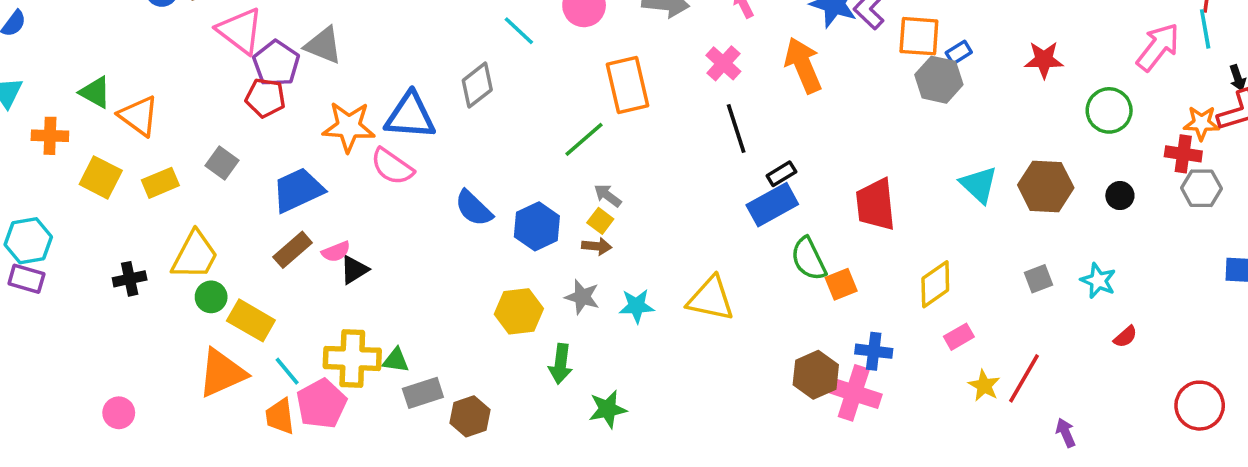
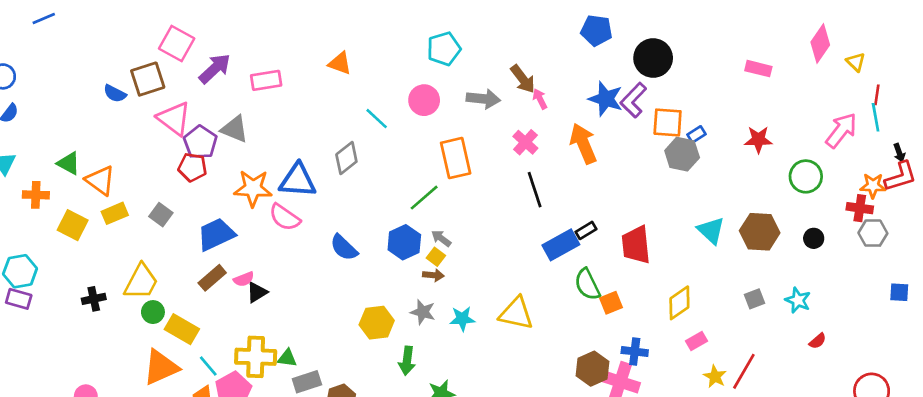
black rectangle: (781, 174) -> (586, 230), moved
yellow rectangle: (160, 183) -> (115, 213), moved
blue hexagon: (537, 226) -> (404, 242), moved

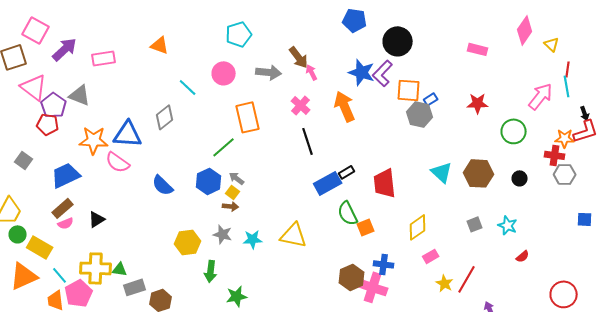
pink semicircle: (244, 279) -> (66, 223), moved

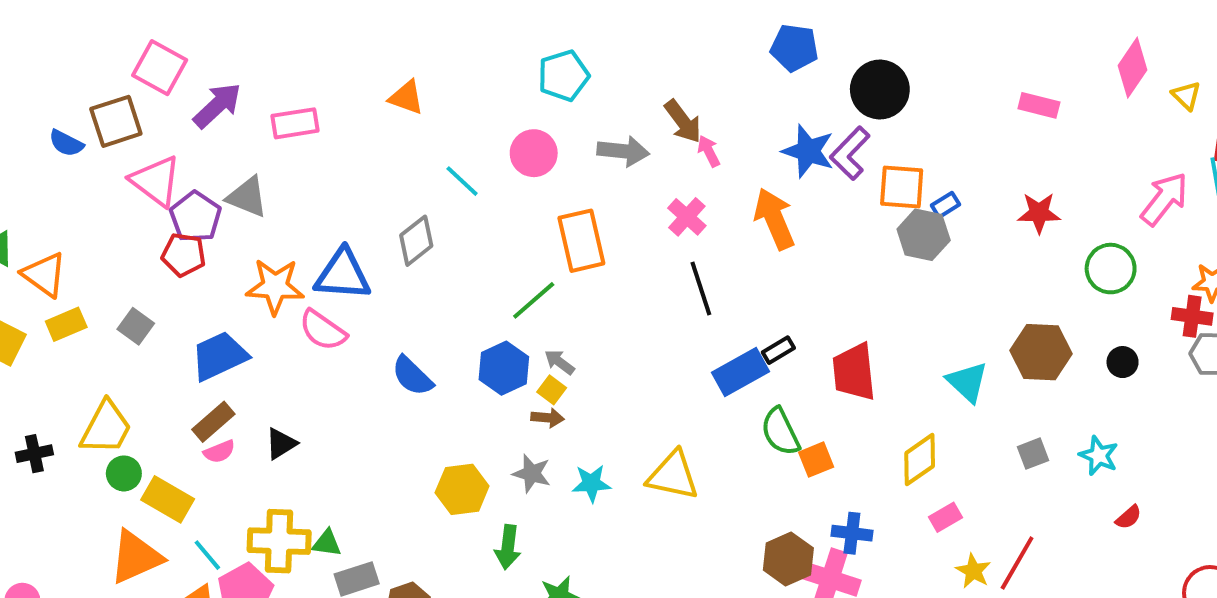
cyan triangle: (442, 172) -> (967, 382), moved

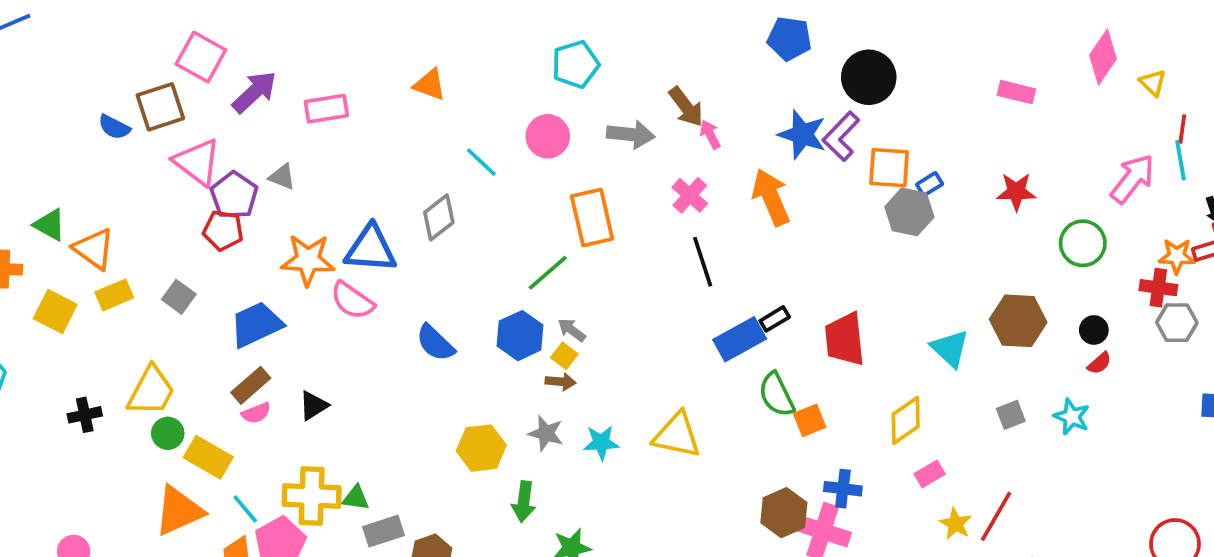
gray triangle: (247, 197) -> (282, 177), size x0.7
red semicircle: (1129, 517) -> (1099, 363), moved

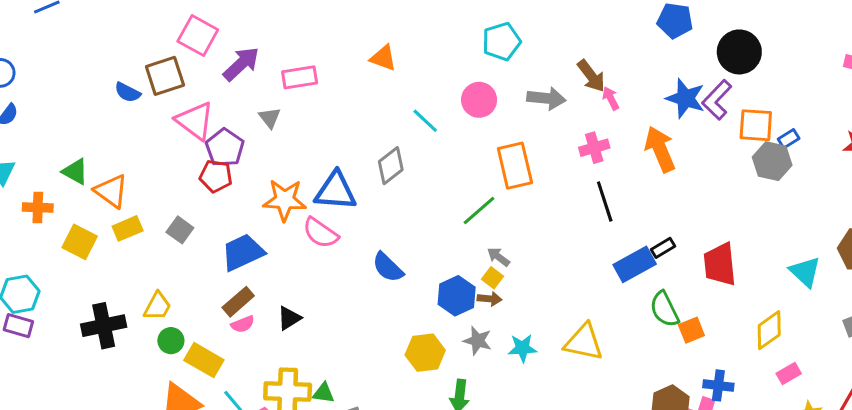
gray triangle: (282, 177) -> (270, 118), moved, turned 30
pink cross: (690, 195) -> (594, 148), turned 32
blue hexagon: (520, 336) -> (457, 296), moved
yellow trapezoid: (151, 391) -> (157, 306), size x0.7
black cross: (85, 415) -> (104, 326), size x1.6

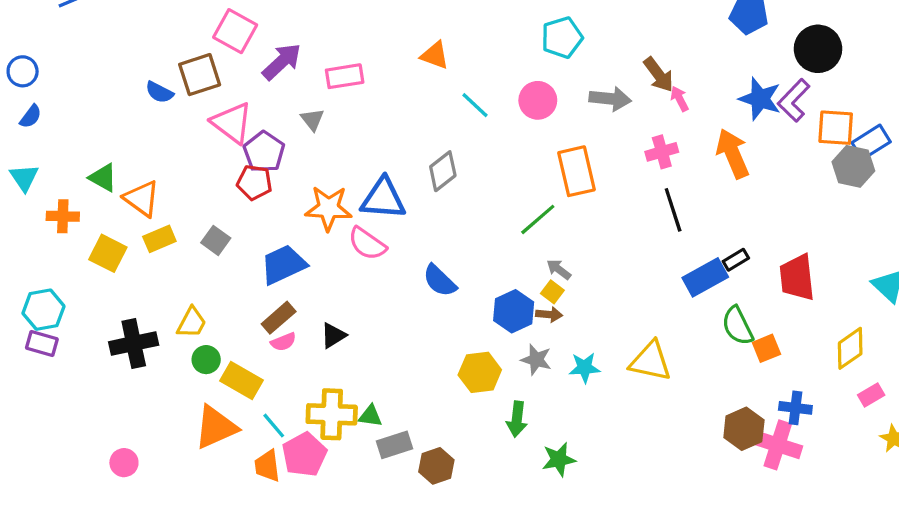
cyan line: (425, 121) -> (475, 105), moved
blue rectangle: (789, 139) -> (871, 142), size x1.6

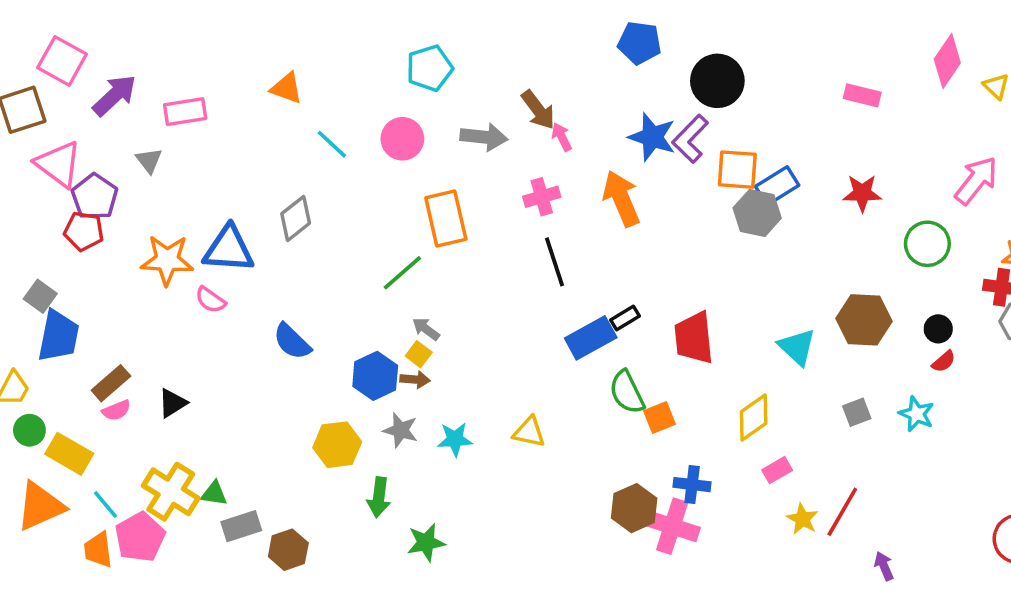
pink semicircle: (367, 244) -> (210, 300), size x0.7
blue trapezoid: (283, 265) -> (58, 336), moved, turned 126
yellow triangle: (651, 361) -> (529, 432), size x0.7
yellow cross: (332, 414) -> (171, 492), turned 30

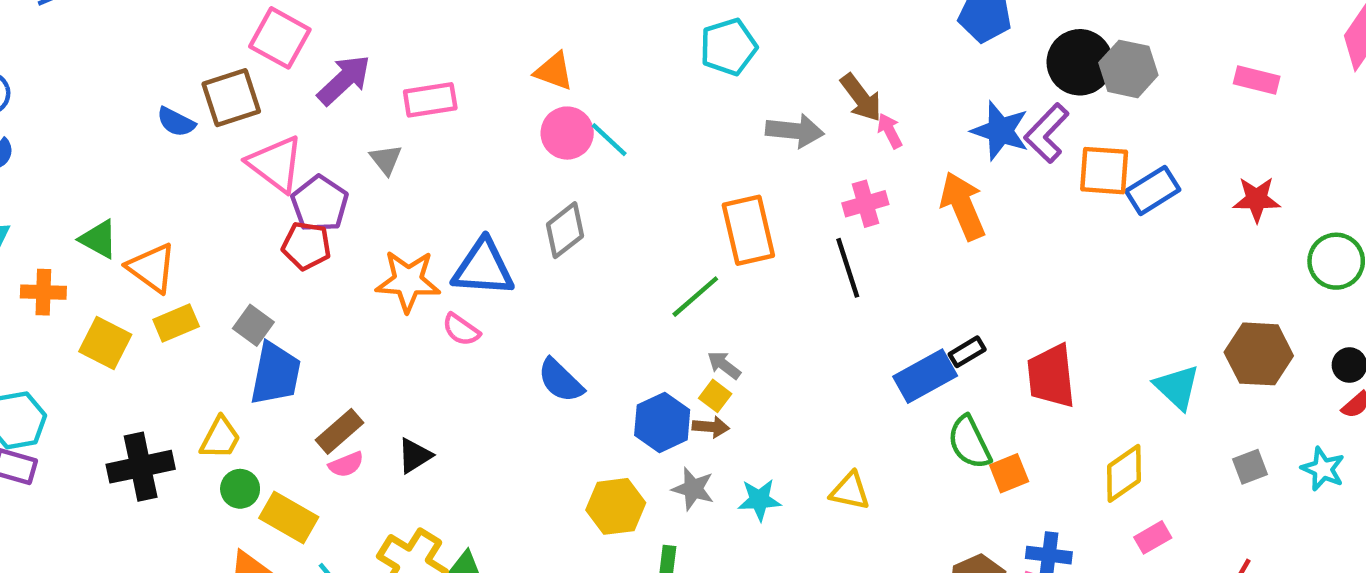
pink circle: (402, 139) -> (567, 133), moved
gray hexagon: (757, 213) -> (1128, 69), moved
black line: (554, 262) -> (848, 268), moved

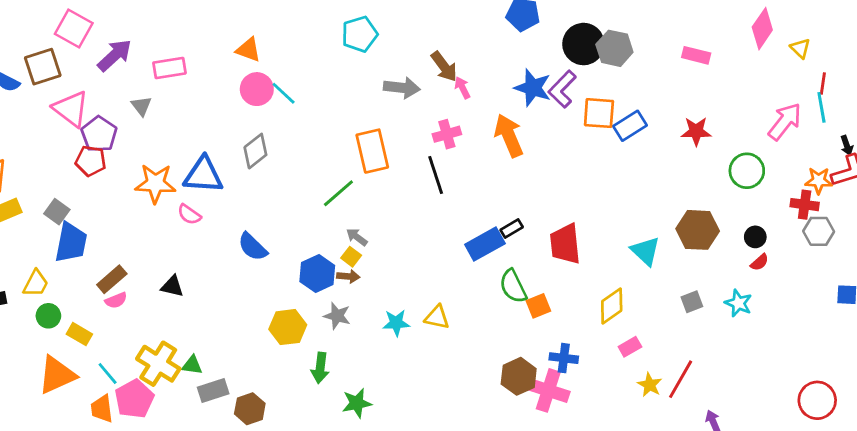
black triangle: (415, 456) -> (172, 286), moved, turned 45
cyan star: (759, 500) -> (396, 323), moved
yellow rectangle: (289, 518) -> (79, 334), size x0.7

